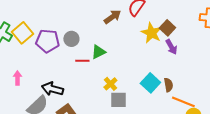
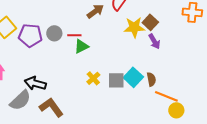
yellow star: (151, 33) -> (134, 27), turned -30
red line: (82, 61) -> (74, 35), moved
gray square: (118, 100) -> (116, 80), moved

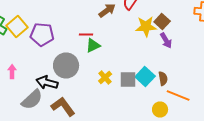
gray circle: (54, 33) -> (66, 66), moved, size x1.6
yellow circle: (176, 110) -> (160, 110), moved

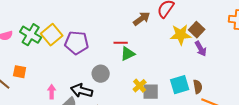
gray circle: (66, 66) -> (101, 74), size x0.7
pink arrow: (12, 72) -> (52, 92), moved
cyan square: (145, 76) -> (180, 85), turned 30
gray square: (128, 80) -> (151, 92), moved

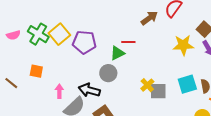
yellow star: (181, 35) -> (183, 45), moved
green triangle: (128, 54) -> (117, 53), moved
orange square: (20, 72) -> (36, 71), moved

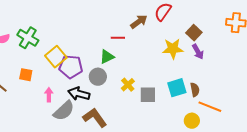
yellow square: (59, 34) -> (56, 57), moved
purple pentagon: (84, 42) -> (71, 67), moved
red line: (128, 42) -> (118, 38), moved
yellow cross: (147, 85) -> (128, 85), moved

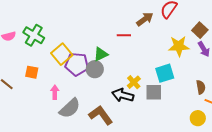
green triangle: (107, 57) -> (101, 54), moved
gray circle: (98, 77) -> (95, 69), moved
cyan square: (177, 88) -> (165, 73), moved
black arrow: (79, 94) -> (123, 95), moved

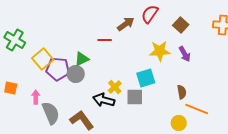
brown square: (200, 30) -> (181, 25), moved
orange square: (32, 72) -> (11, 88), moved
gray semicircle: (70, 108) -> (51, 113), turned -70

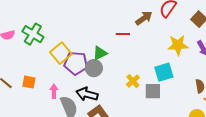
black arrow: (104, 100) -> (87, 94), moved

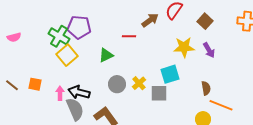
green cross: (33, 34) -> (59, 36), moved
purple pentagon: (76, 63) -> (79, 27), moved
gray circle: (94, 68) -> (117, 84), moved
black arrow: (87, 94) -> (79, 92), moved

